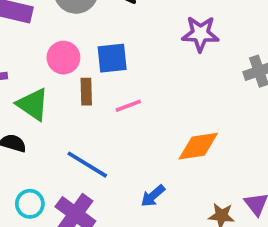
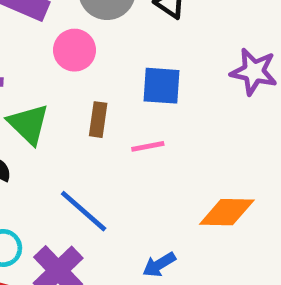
pink circle: (63, 58) -> (75, 50), moved
blue square: (112, 58) -> (162, 86), moved

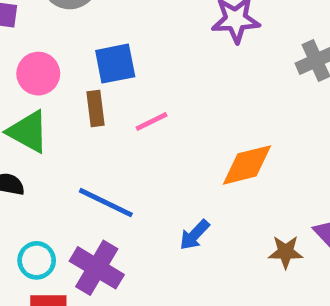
pink circle: (75, 50) -> (38, 74), moved
blue square: (162, 86) -> (115, 64), moved

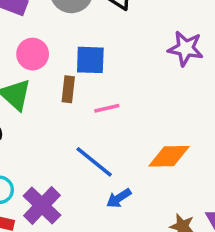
blue line: (106, 203) -> (94, 162), moved

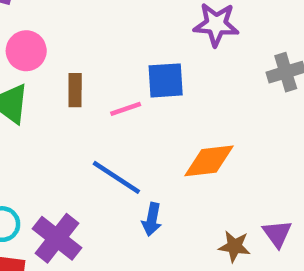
blue square: (90, 60) -> (166, 80), moved
blue arrow: (119, 198) -> (152, 219), turned -40

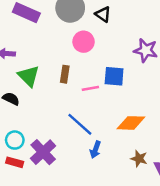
pink circle: (26, 51) -> (84, 42), moved
brown star: (234, 246) -> (139, 159), moved

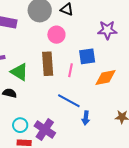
brown rectangle: (65, 74) -> (48, 64), size x1.6
pink line: (90, 88) -> (70, 70), turned -56
orange diamond: (131, 123) -> (105, 77), moved

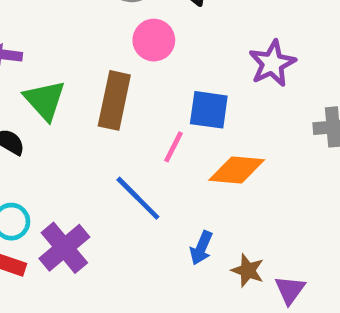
purple star: (107, 30) -> (272, 63), turned 30
pink line: (70, 70) -> (173, 147), moved
blue arrow: (86, 118) -> (201, 248), moved

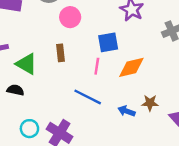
brown rectangle: (114, 100) -> (60, 53), size x0.6
blue arrow: (201, 248) -> (127, 111), turned 105
brown star: (248, 270) -> (150, 103), moved

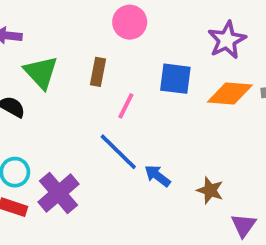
pink line: (97, 66) -> (126, 106), moved
orange diamond: (131, 67) -> (230, 93), moved
blue arrow: (127, 111) -> (157, 176), moved

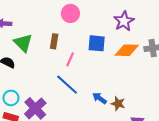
blue arrow: (157, 176) -> (100, 98), moved

